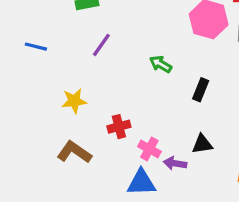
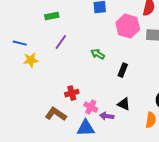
yellow star: (74, 101) -> (31, 60), moved
black triangle: (202, 144) -> (124, 104), turned 32
brown L-shape: (74, 152) -> (56, 114), moved

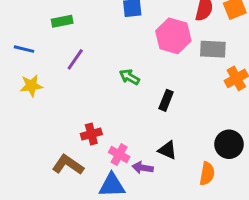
blue line: (20, 43) -> (24, 49), moved

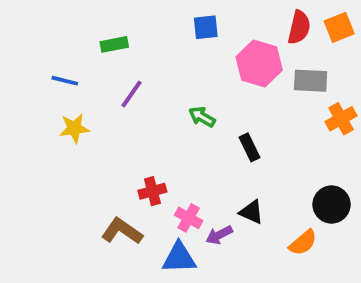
black rectangle: (166, 100) -> (250, 147), turned -48
purple arrow: (143, 168) -> (219, 235), turned -36
orange semicircle: (207, 174) -> (303, 243), turned 40

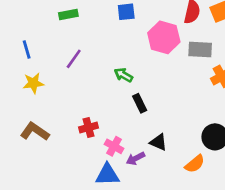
green rectangle: (114, 44) -> (68, 15), moved
blue line: (65, 81) -> (27, 49), turned 60
black rectangle: (250, 147) -> (140, 103), moved
brown L-shape: (122, 231) -> (35, 132), moved

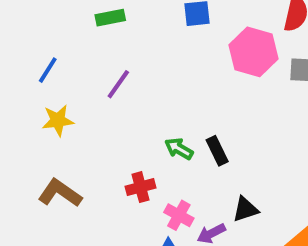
blue line: (27, 49) -> (48, 70), turned 48
green arrow: (123, 75) -> (179, 149), moved
black triangle: (158, 142) -> (245, 209), turned -42

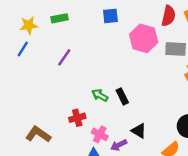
yellow star: (58, 120) -> (29, 25), moved
brown L-shape: (60, 193) -> (38, 134), moved
black triangle: (245, 209) -> (139, 131), turned 49

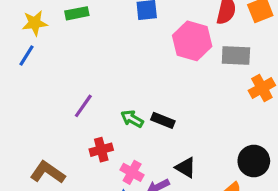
purple line: (64, 57) -> (83, 106), moved
black rectangle: (122, 96) -> (163, 120), turned -42

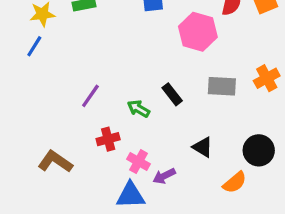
gray rectangle: (236, 56) -> (222, 86), moved
black rectangle: (163, 120) -> (172, 94), moved, turned 30
black triangle: (186, 168) -> (203, 147), moved

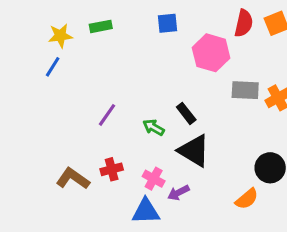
gray rectangle: (222, 86) -> (245, 90), moved
red cross: (108, 139) -> (112, 169), moved
black triangle: (203, 147) -> (194, 151), moved, size x1.6

